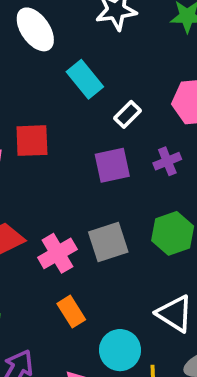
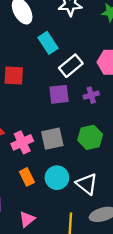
white rectangle: (128, 114) -> (71, 66), size x1.5
cyan circle: (120, 350) -> (57, 178), moved

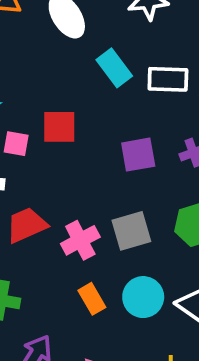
white rectangle: (71, 66) -> (168, 79), moved, turned 45

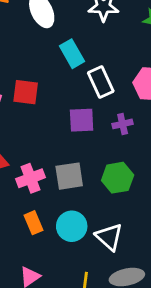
white rectangle: (168, 79) -> (101, 82), moved, turned 56

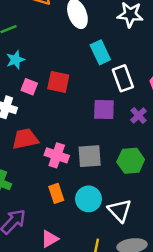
purple cross: (123, 124) -> (139, 115), turned -35
pink cross: (30, 178) -> (57, 155), turned 35

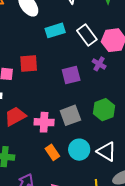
cyan rectangle: (100, 52) -> (55, 30), turned -66
white rectangle: (123, 78) -> (87, 35), moved
purple cross: (139, 115) -> (99, 64), moved

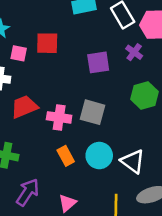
green hexagon: (104, 110) -> (144, 95), moved
gray square: (70, 115) -> (93, 112), turned 30

